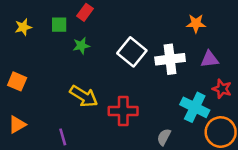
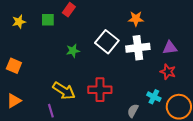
orange star: (196, 23) -> (136, 19), moved
green star: (81, 46) -> (73, 51), moved
red star: (222, 89) -> (168, 72), moved
yellow arrow: (84, 96) -> (64, 91), moved
cyan cross: (195, 107) -> (154, 97), moved, size x0.6

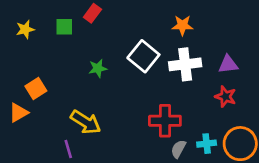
orange square: (14, 66) -> (36, 89), moved, turned 35
red cross: (100, 90) -> (165, 121), moved
cyan cross: (154, 97) -> (207, 144), moved, turned -32
orange triangle: (14, 101) -> (18, 113), moved

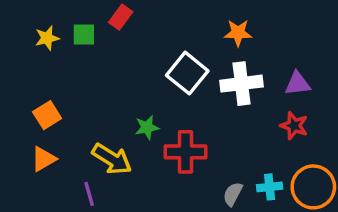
yellow star: (25, 29) -> (47, 38), moved
green star: (98, 68) -> (147, 127), moved
orange triangle: (18, 113) -> (44, 159), moved
red cross: (165, 121) -> (185, 152), moved

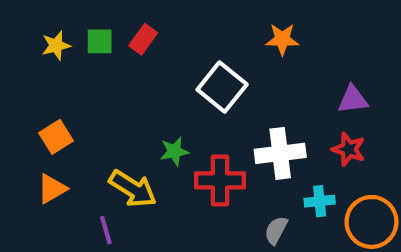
red rectangle: (121, 17) -> (143, 39), moved
white cross: (242, 84) -> (280, 153), moved
cyan cross: (270, 187) -> (320, 201), moved

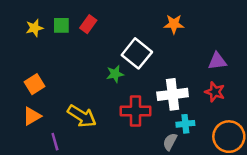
green star: (174, 151) -> (115, 74), moved
cyan cross: (320, 201) -> (185, 124), moved
purple line: (106, 230) -> (55, 142), moved

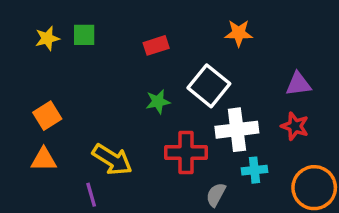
red rectangle: (88, 24) -> (156, 45), moved, turned 36
white square: (137, 53) -> (209, 86), moved
orange triangle: (32, 116) -> (44, 160), turned 30
purple line: (55, 142) -> (91, 195), moved
gray semicircle: (170, 142) -> (216, 195), moved

